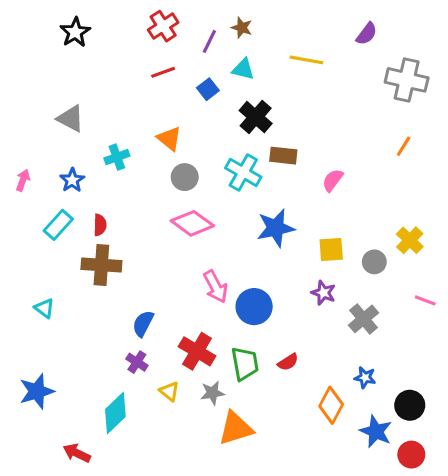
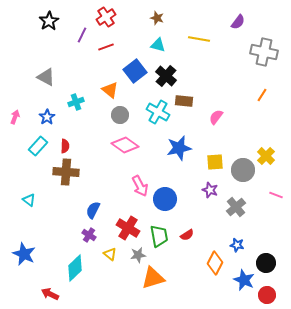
purple line: (209, 41) -> (82, 35), moved
blue square: (208, 89) -> (135, 71), moved, size x1.6
gray circle: (374, 262) -> (243, 170), size x1.5
blue star: (37, 391) -> (24, 254), turned -30

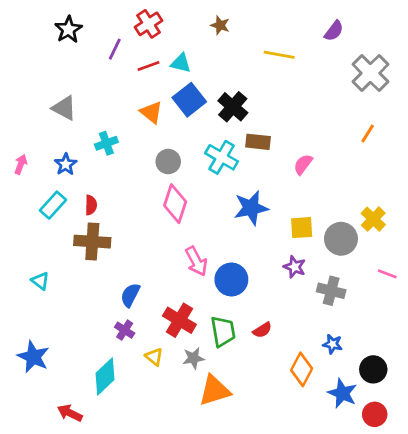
cyan triangle: (158, 45) -> (181, 63), moved
gray cross: (264, 52) -> (370, 73), turned 32
orange triangle: (110, 90) -> (151, 112), moved
pink diamond: (125, 145) -> (175, 204), turned 72
gray cross: (236, 207) -> (331, 291), turned -36

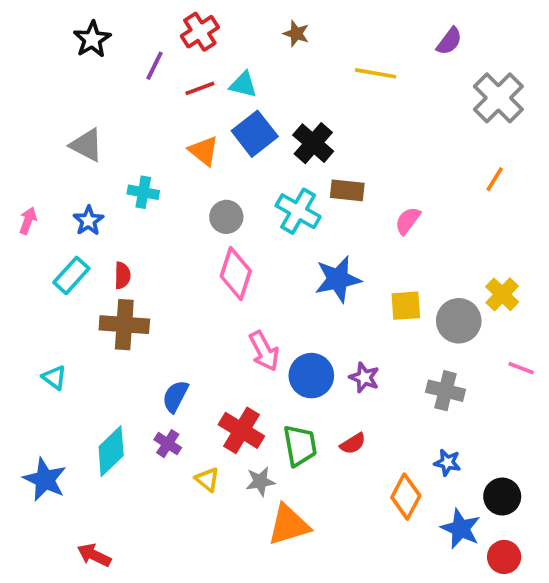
cyan cross: (106, 143) -> (143, 192), turned 30
purple star: (295, 267) -> (364, 377), moved
cyan diamond: (105, 376) -> (111, 451), moved

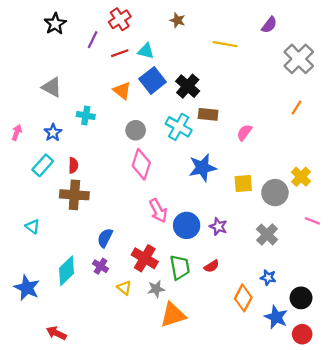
gray cross: (445, 391) -> (267, 234), turned 30

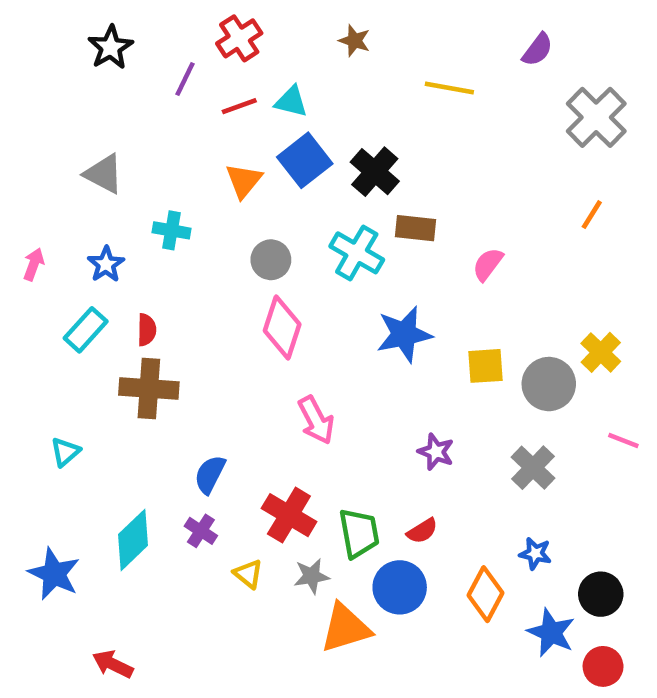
orange triangle: (122, 91) -> (244, 181), turned 30
blue circle: (187, 225) -> (400, 587), moved
cyan triangle: (33, 227) -> (65, 452), turned 42

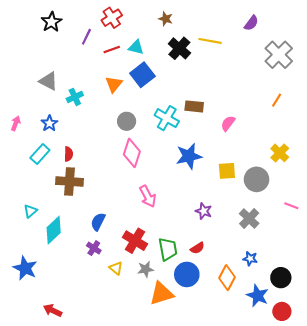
black cross: (375, 172) -> (179, 48), moved
cyan cross: (171, 230) -> (75, 97), moved, turned -35
yellow cross: (601, 352) -> (280, 153), moved
cyan diamond: (133, 540) -> (54, 230), moved

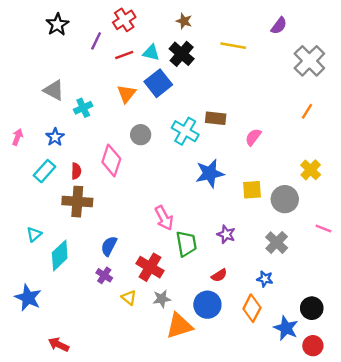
black cross: (179, 48) -> (182, 54), moved
pink diamond: (132, 153) -> (111, 160), moved
green trapezoid: (168, 249) -> (186, 244), moved
blue star: (250, 259) -> (265, 279), moved

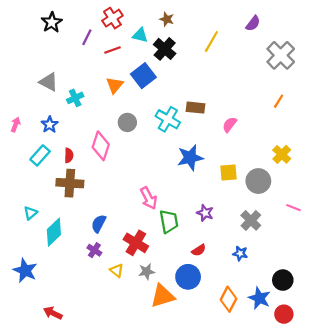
yellow line: (233, 46) -> (211, 42), turned -70
cyan triangle: (151, 53) -> (140, 35), moved
orange diamond: (252, 308) -> (229, 299), moved

